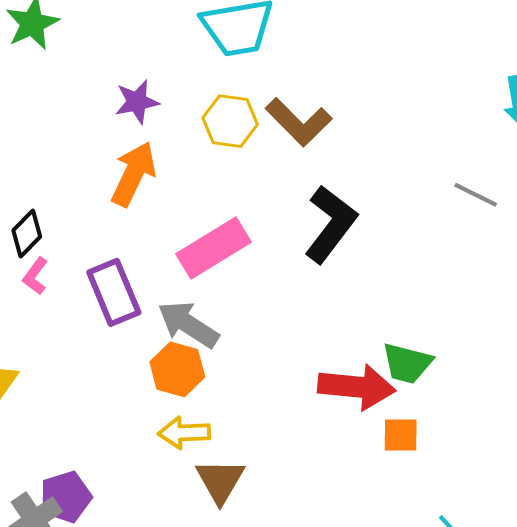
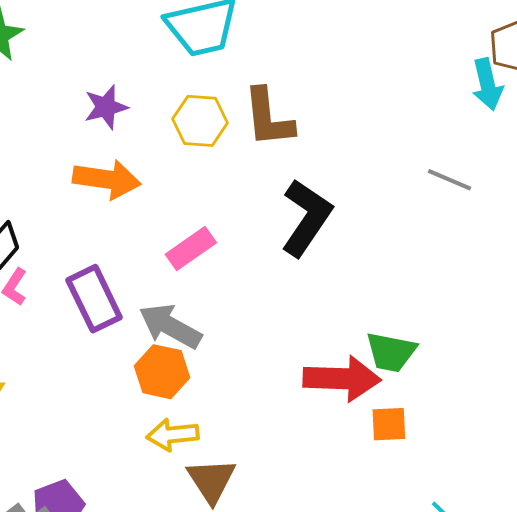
brown L-shape: (299, 122) -> (268, 118), turned 42
orange arrow: (133, 174) -> (107, 179), turned 76
pink rectangle: (213, 248) -> (191, 248), size x0.7

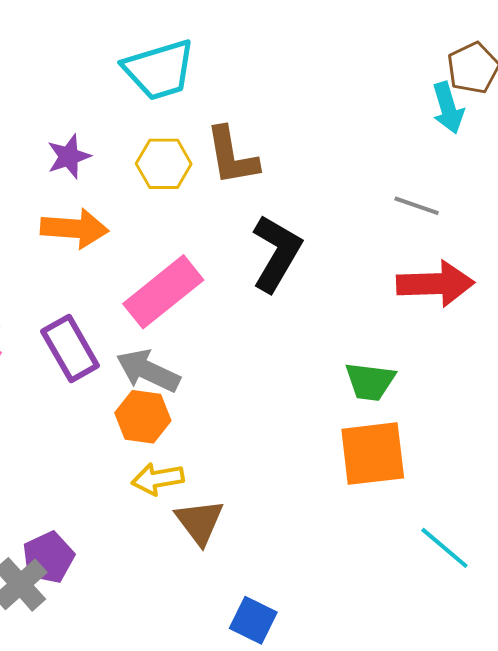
pink rectangle: (191, 248) -> (163, 292), size x1.6
red arrow: (342, 379) -> (435, 284), moved
orange square: (389, 424) -> (373, 454), size x1.8

